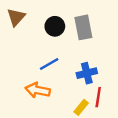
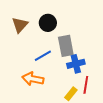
brown triangle: (16, 17) -> (20, 25), moved
gray rectangle: (83, 27) -> (66, 46), moved

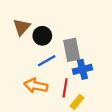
black circle: (48, 23) -> (42, 36), moved
red line: (86, 85) -> (65, 88), moved

